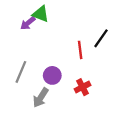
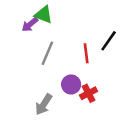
gray line: (21, 72) -> (47, 53), moved
purple circle: (52, 75) -> (71, 84), moved

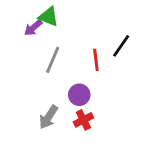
red cross: (89, 93) -> (83, 120), moved

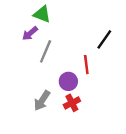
purple arrow: (33, 28) -> (30, 33), moved
red line: (96, 60) -> (86, 65), moved

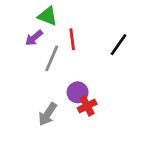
red line: (86, 65) -> (72, 39), moved
red cross: (72, 103) -> (87, 106), moved

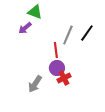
red line: (72, 39) -> (56, 50), moved
gray line: (52, 58) -> (68, 35), moved

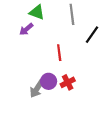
gray line: (68, 35) -> (72, 14), moved, turned -30
purple circle: (57, 68) -> (49, 81), moved

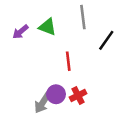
green triangle: (37, 12) -> (47, 27), moved
purple arrow: (26, 29) -> (20, 32), moved

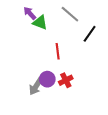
gray line: (83, 17) -> (70, 14), turned -42
purple arrow: (20, 32) -> (30, 13), moved, turned 88

